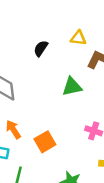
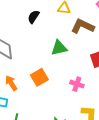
orange square: (45, 142) -> (39, 77), moved

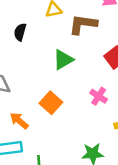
pink cross: (77, 84) -> (99, 96), turned 32

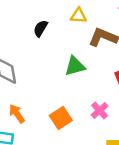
orange square: (51, 103) -> (61, 118), moved

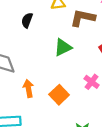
orange arrow: (17, 114) -> (28, 88), moved, turned 36

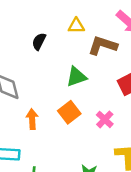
orange square: (59, 95) -> (69, 112), moved

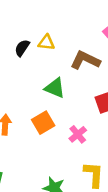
yellow triangle: (76, 26) -> (46, 43), moved
green triangle: (76, 77) -> (55, 88), turned 35

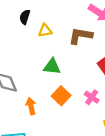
black semicircle: (22, 48) -> (25, 17), moved
green triangle: (55, 88) -> (52, 67), moved

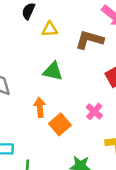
orange square: (61, 96) -> (60, 124), moved
orange arrow: (31, 106) -> (40, 107), moved

